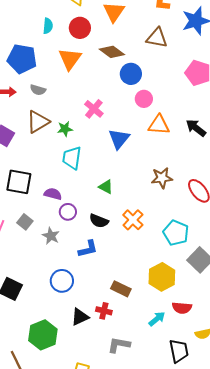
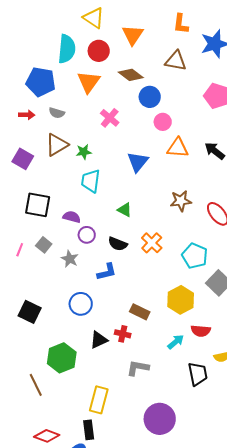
cyan semicircle: (48, 26) -> (67, 49), size x1.8
pink cross: (94, 109) -> (110, 118), moved

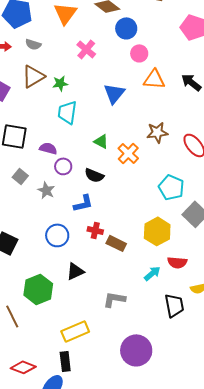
orange cross: (152, 243) -> (128, 153), moved
red cross: (123, 334) -> (95, 230), moved
yellow rectangle: (99, 400) -> (75, 331), turned 52

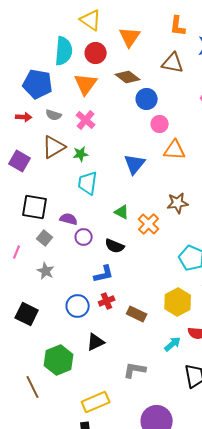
pink cross: (86, 49) -> (86, 120), moved
gray square: (20, 176) -> (45, 238), moved
gray star: (46, 190) -> (46, 271), moved
red cross: (95, 230) -> (107, 301), moved, turned -35

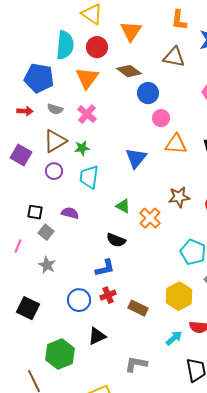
black square: (35, 207) -> (35, 212), moved, size x0.6
purple circle: (84, 237) -> (54, 171), moved

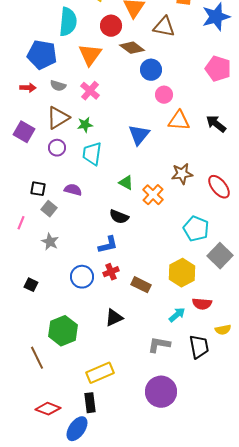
red circle: (97, 47) -> (111, 26), moved
brown triangle: (174, 57) -> (164, 27), moved
black square: (28, 308) -> (31, 285), size x0.6
black triangle: (97, 336) -> (114, 318), moved
gray L-shape: (136, 364) -> (159, 345), moved

